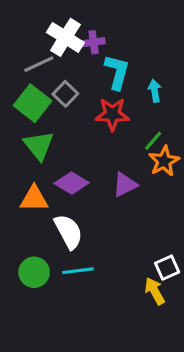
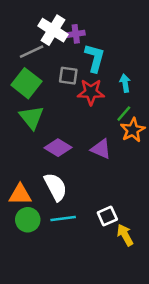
cyan arrow: (155, 91) -> (125, 83), moved
gray square: (65, 94) -> (68, 76), moved, turned -36
purple triangle: (125, 185) -> (101, 149), turned 50
orange triangle: (34, 199) -> (20, 194), moved
white square: (167, 268) -> (107, 216), moved

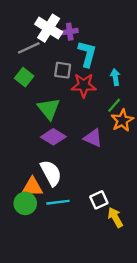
green square: (26, 83) -> (24, 77), size x0.7
green triangle: (32, 117) -> (49, 109), moved
orange triangle: (20, 194) -> (32, 187), moved

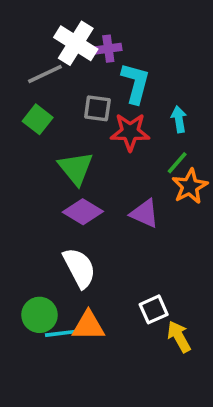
orange triangle: (32, 187) -> (88, 326), moved
cyan line: (58, 202) -> (63, 333), moved

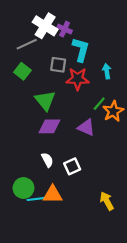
purple cross: (108, 49) -> (65, 29), turned 32
green line: (177, 163) -> (99, 104), moved
purple diamond: (83, 212) -> (49, 126), turned -30
white semicircle: (79, 268) -> (47, 160), size x0.6
white square: (154, 309) -> (72, 166), moved

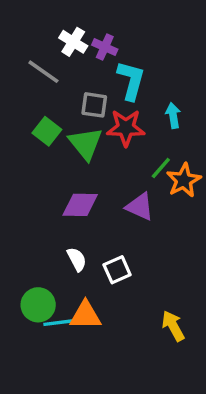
white cross: (45, 26) -> (73, 42), size x0.7
gray line: (27, 44) -> (43, 72), turned 60
green square: (22, 71) -> (47, 131), moved
green triangle: (45, 100) -> (85, 144), moved

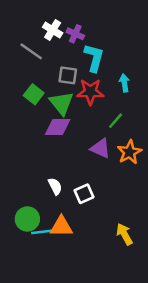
orange star: (184, 180) -> (129, 152), moved
purple diamond: (80, 205) -> (58, 127), moved

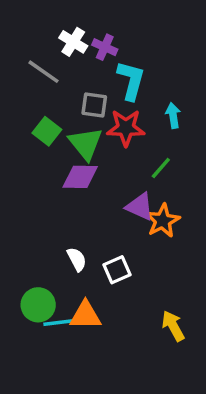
orange star: (129, 152) -> (163, 221), moved

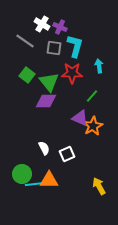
gray square: (94, 105) -> (54, 48), moved

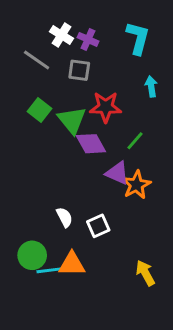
cyan L-shape: (75, 46) -> (138, 38), moved
cyan arrow: (99, 66) -> (151, 86), moved
purple diamond: (46, 101) -> (91, 144), moved, turned 60

